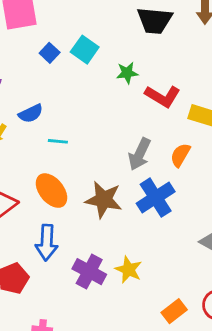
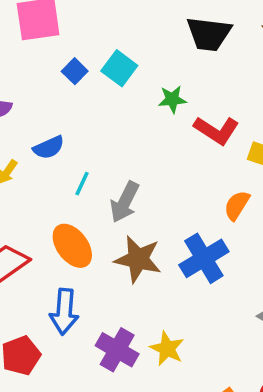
cyan line: (58, 141) -> (82, 184), turned -72
gray arrow: (140, 154) -> (125, 202), moved

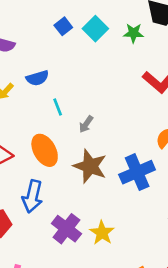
green star: (172, 99) -> (133, 33), moved
cyan line: (82, 184) -> (58, 107), turned -54
gray arrow: (125, 202) -> (86, 124), size x0.6

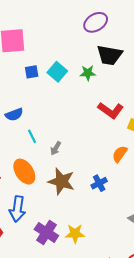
blue square: (63, 26) -> (32, 72), turned 32
blue cross: (137, 172) -> (99, 183), size x0.6
yellow star: (102, 233) -> (75, 234), turned -30

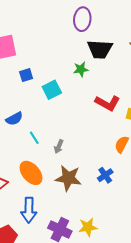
purple ellipse: (96, 22) -> (82, 19), turned -45
cyan square: (57, 72) -> (52, 90), moved, turned 30

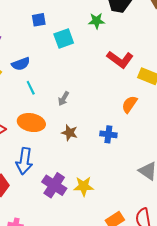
cyan line: (34, 138) -> (31, 88), moved
orange ellipse: (31, 173) -> (31, 123), turned -45
blue cross: (105, 175) -> (108, 134), turned 35
brown star: (68, 178) -> (70, 133), size x0.6

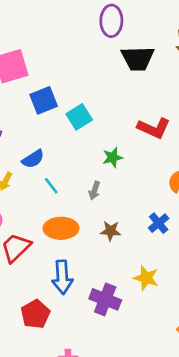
blue square: (39, 20) -> (44, 100), size x1.5
green star: (97, 21) -> (113, 158), moved
blue cross: (108, 134) -> (159, 223), turned -35
yellow star: (84, 186) -> (146, 278), moved, turned 30

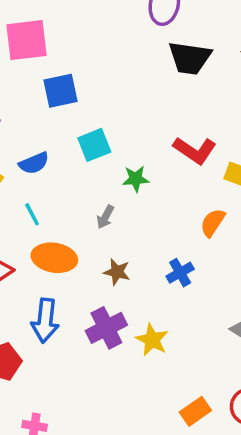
cyan square: (79, 117) -> (94, 145), moved
cyan line: (51, 186) -> (32, 214), moved
purple cross: (105, 299) -> (106, 328), moved, turned 32

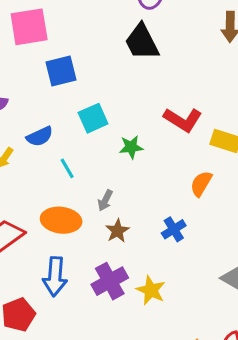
black trapezoid: (190, 58) -> (142, 42), moved, turned 57
cyan line: (32, 214) -> (67, 168), moved
gray arrow: (105, 217) -> (105, 200), moved
brown star: (117, 272) -> (117, 231), turned 30

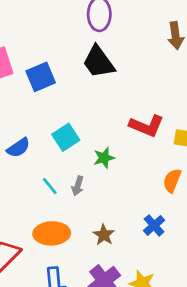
blue square: (61, 71) -> (41, 77), moved
blue semicircle: (40, 136) -> (18, 148), moved
gray arrow: (105, 200) -> (78, 186), moved

